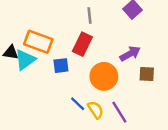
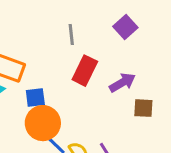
red rectangle: (82, 44) -> (85, 71), moved
orange circle: (104, 76) -> (43, 123), moved

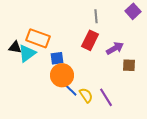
purple square: (125, 27) -> (133, 11), moved
gray line: (71, 35) -> (96, 16), moved

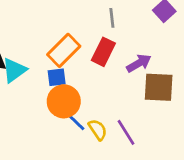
orange rectangle: (38, 38) -> (64, 50), moved, turned -65
brown square: (129, 65) -> (159, 87), size x1.6

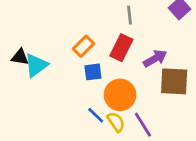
orange rectangle: (64, 50) -> (84, 46), size x0.7
blue square: (57, 77) -> (93, 72), moved
orange circle: (64, 101) -> (120, 95), moved

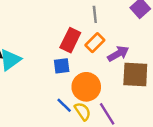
orange rectangle: (84, 46) -> (95, 43), moved
red rectangle: (121, 48) -> (70, 40), moved

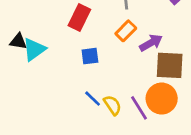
red rectangle: (70, 40) -> (79, 18), moved
orange circle: (86, 87) -> (162, 99), moved

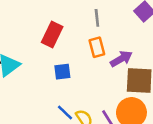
orange rectangle: (126, 31) -> (97, 47), turned -60

